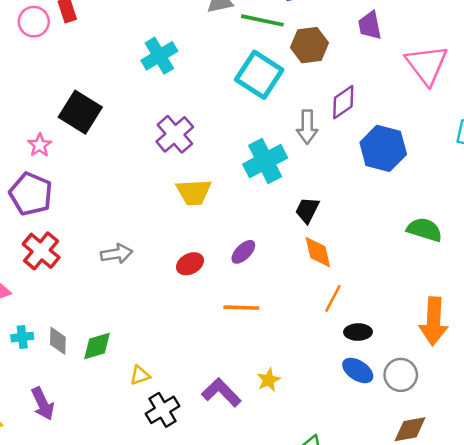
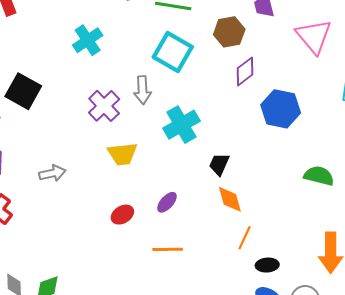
brown hexagon: (309, 45) -> (229, 32), moved
gray arrow: (307, 127) -> (143, 90), moved
gray arrow: (117, 254) -> (52, 173), moved

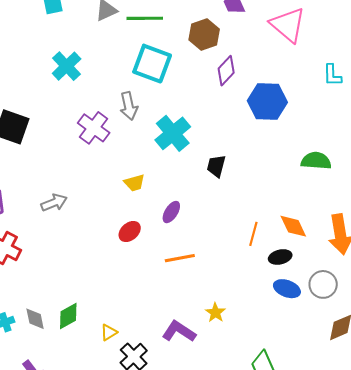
yellow trapezoid: (122, 154) -> (134, 183), moved, size x0.7
orange diamond: (230, 199) -> (293, 226), moved

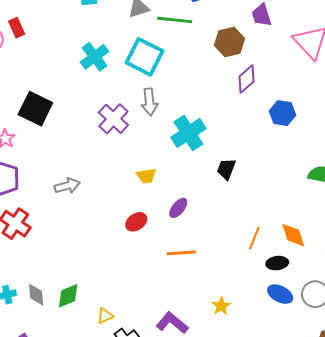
cyan square: (152, 64) -> (145, 57), moved
blue hexagon: (267, 101) -> (282, 113), size x0.7
yellow star: (215, 313) -> (221, 306), moved

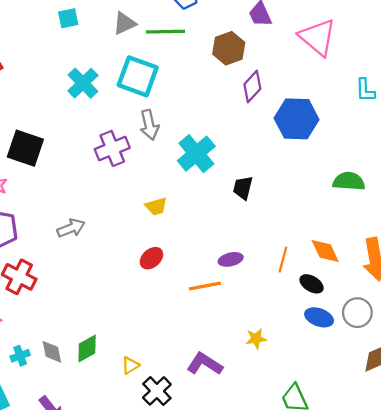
blue hexagon: (282, 113) -> (297, 119), size x1.5
purple cross: (113, 119) -> (112, 148), turned 32
purple ellipse: (178, 208) -> (231, 259), moved, turned 45
black ellipse: (277, 263) -> (312, 284), turned 45
yellow star: (221, 306) -> (256, 339), turned 30

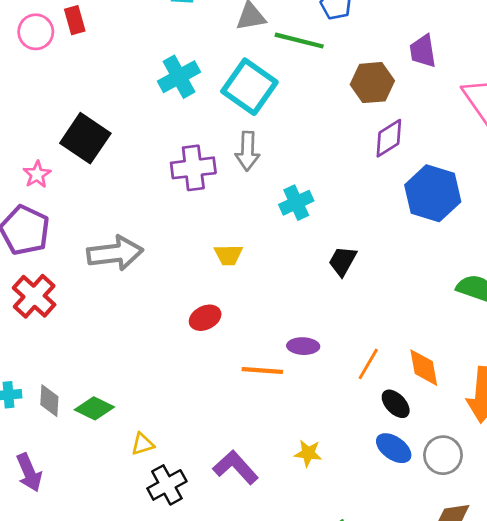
cyan cross: (196, 154) -> (296, 203), size x0.7
gray arrow: (71, 228) -> (115, 253), size x1.5
green diamond: (87, 349) -> (94, 408), turned 40

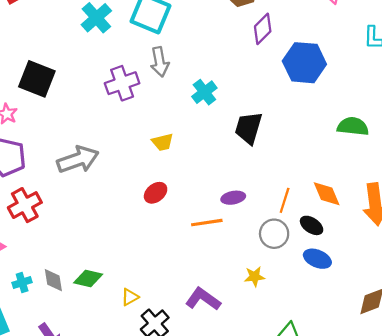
black trapezoid: (343, 261) -> (249, 128), size x1.4
red cross: (34, 296) -> (25, 205), turned 32
gray circle: (443, 455) -> (274, 234), moved

